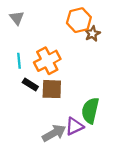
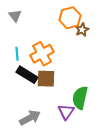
black rectangle: (30, 85) -> (27, 75), size x1.5
purple triangle: (74, 126) -> (66, 112), turned -30
gray arrow: (54, 133) -> (30, 118), moved

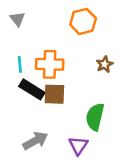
brown star: (82, 30) -> (105, 64), moved
orange cross: (42, 54) -> (50, 64), turned 30
purple triangle: (66, 112) -> (78, 145), moved

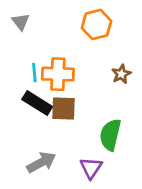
cyan line: (20, 64) -> (34, 73), moved

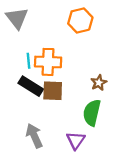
gray triangle: (21, 22) -> (17, 18), size x1.5
brown star: (121, 74) -> (99, 83), moved
gray arrow: (41, 162) -> (34, 136), turned -85

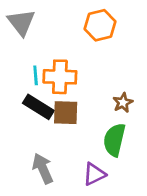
purple triangle: (76, 140) -> (94, 174), turned 30

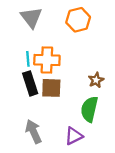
gray triangle: (21, 22) -> (31, 18), moved
black rectangle: (38, 107) -> (30, 83), turned 40

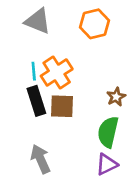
gray triangle: (31, 18) -> (38, 21), turned -30
orange cross: (47, 60) -> (57, 73), turned -35
purple triangle: (74, 136) -> (107, 164), moved

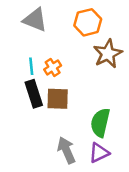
orange cross: (57, 73) -> (53, 67), size x0.6
brown star: (116, 97) -> (108, 54), moved, size x1.6
gray arrow: (40, 159) -> (66, 150), moved

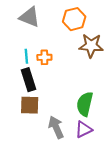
brown star: (108, 54) -> (91, 46), turned 30
orange cross: (53, 67) -> (44, 57), turned 32
brown square: (58, 99) -> (30, 105), moved

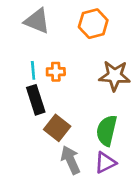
brown star: (91, 46) -> (115, 76), moved
brown square: (30, 105) -> (57, 128), moved, turned 36

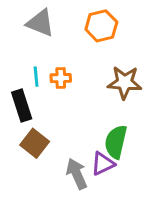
black rectangle: (36, 100) -> (22, 106), moved
brown square: (57, 128) -> (35, 143), moved
purple triangle: (105, 163) -> (103, 164), moved

